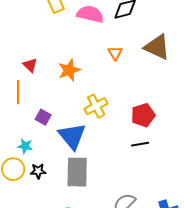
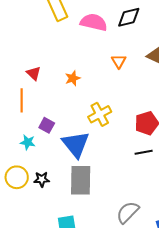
orange star: (69, 70) -> (73, 78), size x0.7
cyan star: (25, 146) -> (28, 142), moved

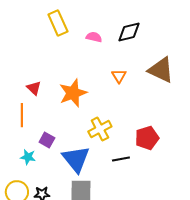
pink semicircle: (94, 22) -> (94, 37), size x0.6
orange star: (73, 78) -> (73, 93), size x1.8
black line: (144, 152) -> (121, 159), moved

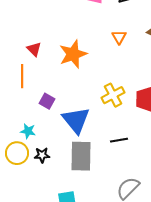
yellow cross: (100, 129) -> (113, 95), moved
cyan star: (28, 157) -> (28, 131), moved
black line: (121, 159) -> (119, 140), moved

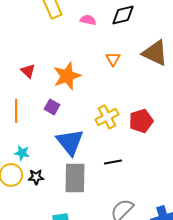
orange line: (22, 76) -> (16, 111), moved
purple square: (47, 101) -> (52, 107), moved

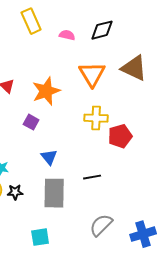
orange triangle: (113, 59) -> (92, 74), size x1.8
yellow cross: (107, 117) -> (96, 118), moved, turned 30
blue triangle: (70, 142) -> (49, 157), size x0.6

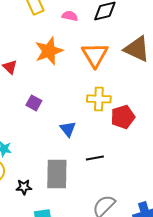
orange star: (46, 91) -> (49, 51), moved
blue triangle: (49, 157) -> (68, 129), moved
black star: (15, 192) -> (24, 187), moved

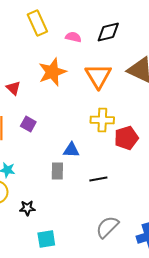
purple square: (34, 103) -> (28, 124), moved
blue triangle: (68, 129) -> (71, 150), turned -48
gray rectangle: (57, 174) -> (57, 171), moved, size x0.6

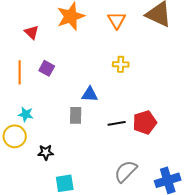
orange triangle: (98, 76) -> (117, 20), size x0.7
yellow cross: (102, 120) -> (121, 64), size x0.7
red pentagon: (126, 138) -> (145, 122), moved

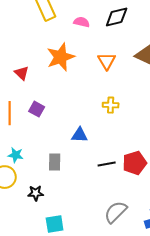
gray rectangle: (76, 115) -> (55, 162), moved

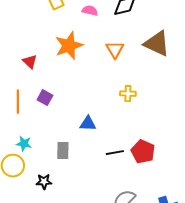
yellow cross: (111, 105) -> (128, 94), moved
red pentagon: (135, 163) -> (143, 152), turned -30

